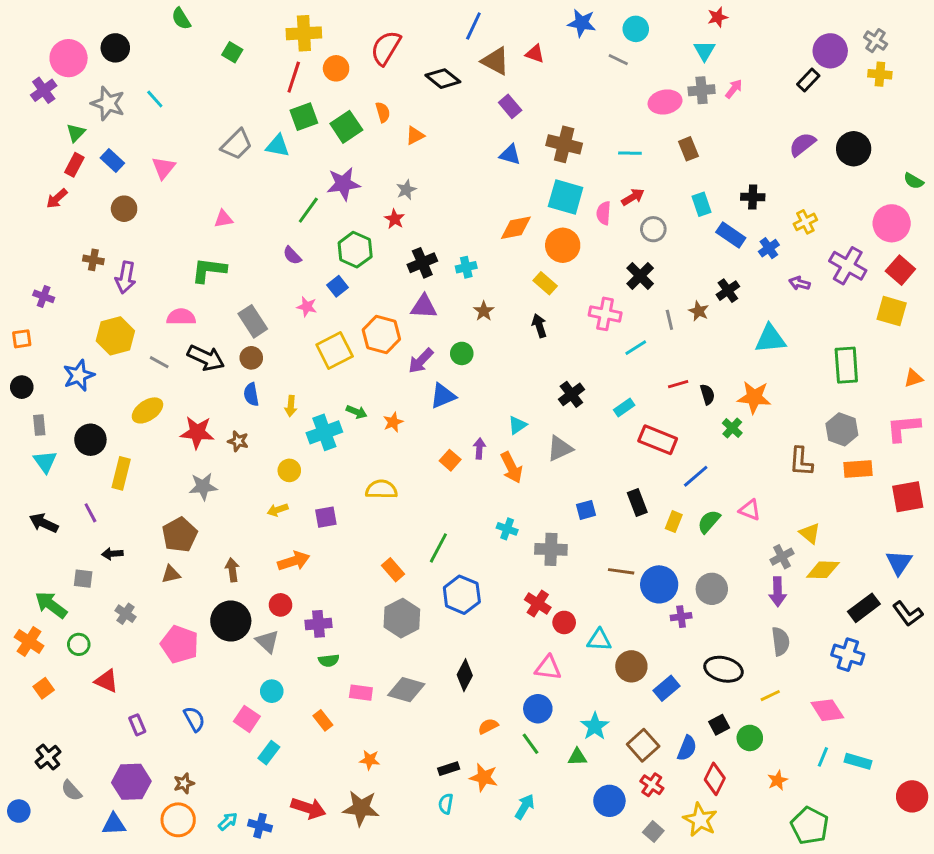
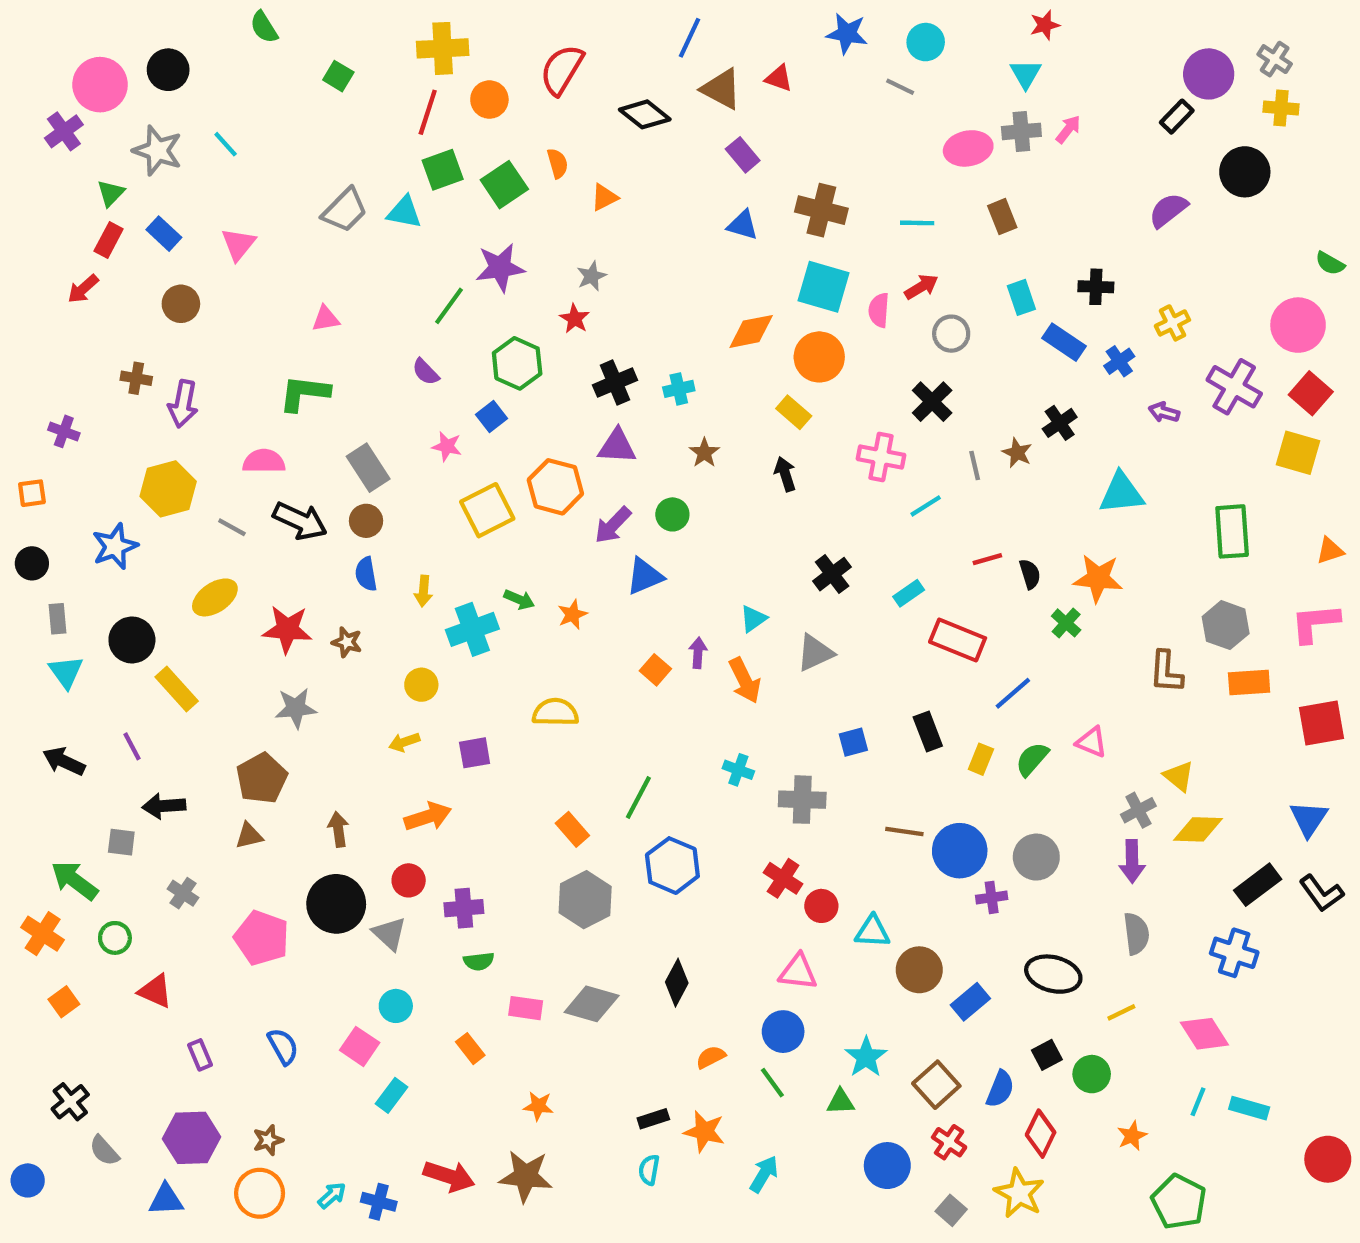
black circle: (854, 149) -> (1245, 172), moved
yellow rectangle: (121, 473) -> (177, 689), turned -56
black arrow: (112, 554) -> (164, 806), size x1.4

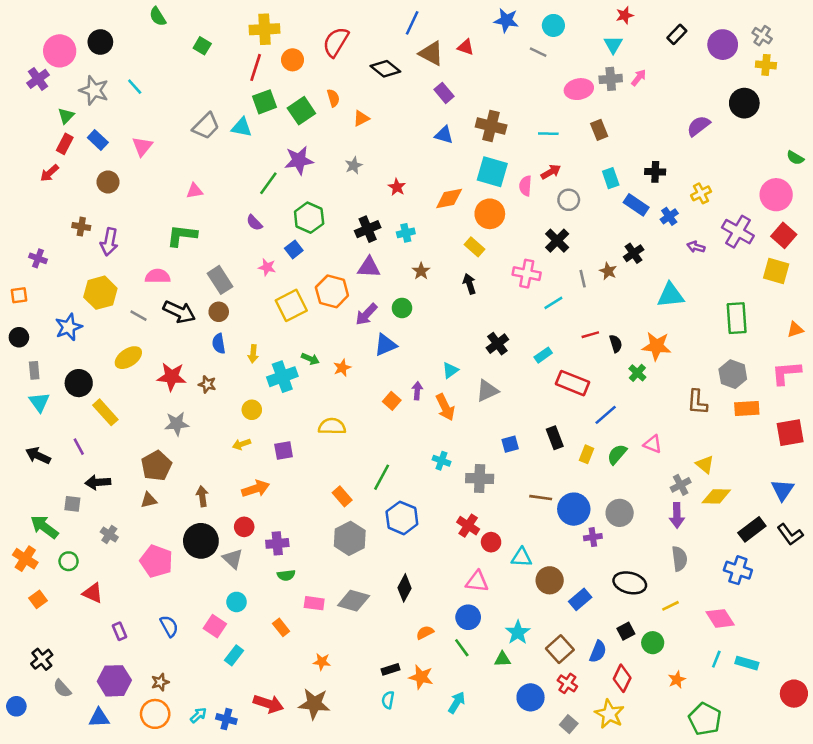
black rectangle: (1177, 117) -> (677, 34), moved
red star: (575, 319) -> (397, 187), moved

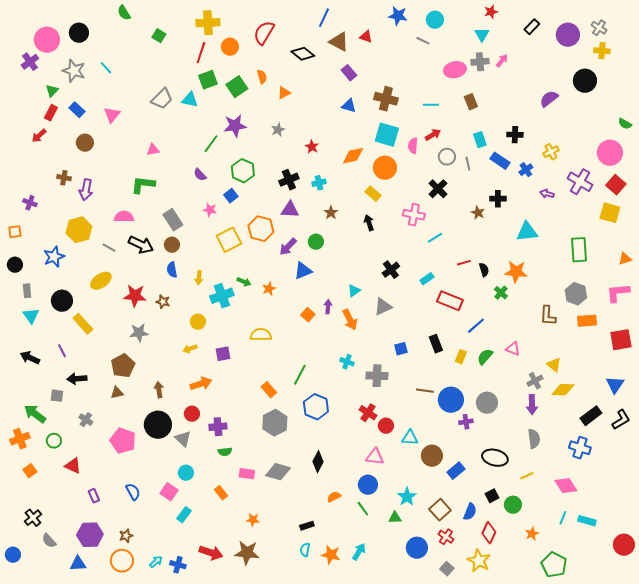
black cross: (634, 253) -> (498, 199), turned 35
gray line: (583, 279) -> (468, 164), moved
black L-shape: (790, 534) -> (621, 420), turned -85
orange cross: (25, 559) -> (20, 439), turned 36
orange star: (421, 677) -> (331, 555), moved

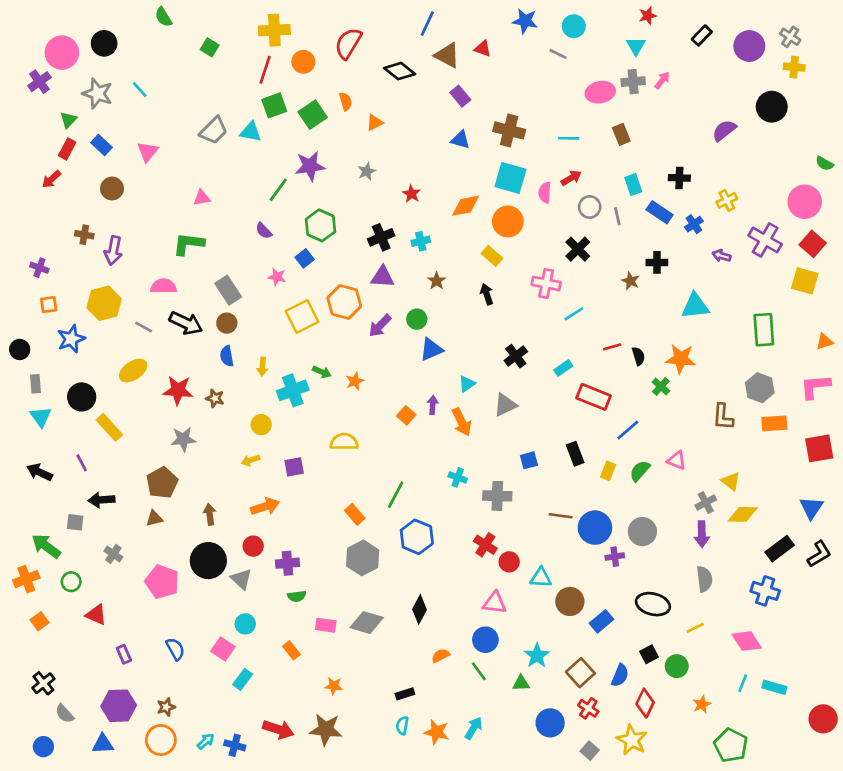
orange square: (15, 232) -> (49, 305), moved
blue triangle: (303, 271) -> (431, 349), moved
blue circle: (13, 555) -> (43, 747), moved

